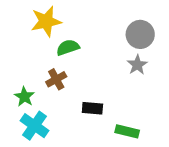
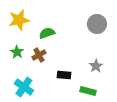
yellow star: (46, 21) -> (19, 20), moved
gray star: (137, 65) -> (96, 66), moved
green star: (24, 97) -> (17, 52), moved

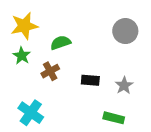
green star: (17, 52) -> (22, 56), moved
black rectangle: (64, 75) -> (90, 80), moved

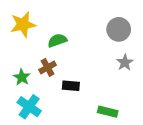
green star: (22, 56) -> (22, 77), moved
black rectangle: (90, 80) -> (71, 86), moved
gray star: (124, 85) -> (125, 62), moved

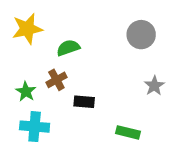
gray star: (125, 62) -> (154, 86), moved
cyan cross: (29, 107) -> (35, 127), turned -30

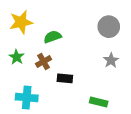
gray star: (154, 86) -> (111, 60), moved
green star: (26, 92) -> (17, 57), moved

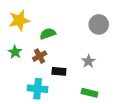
gray star: (111, 60) -> (89, 61), moved
cyan cross: (27, 97) -> (38, 89), moved

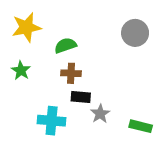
brown cross: (40, 56) -> (71, 73), moved, turned 32
gray star: (89, 61) -> (100, 114), moved
green rectangle: (90, 93) -> (141, 126), moved

